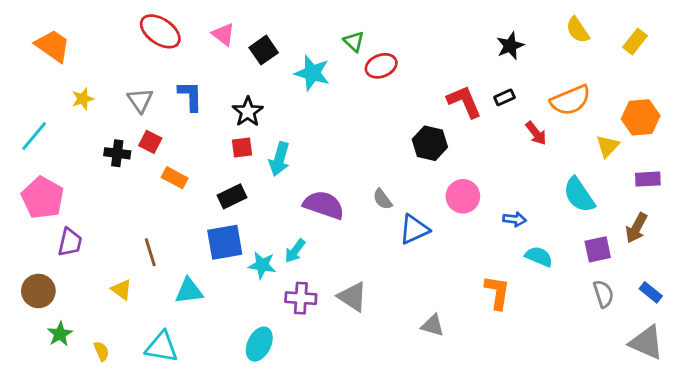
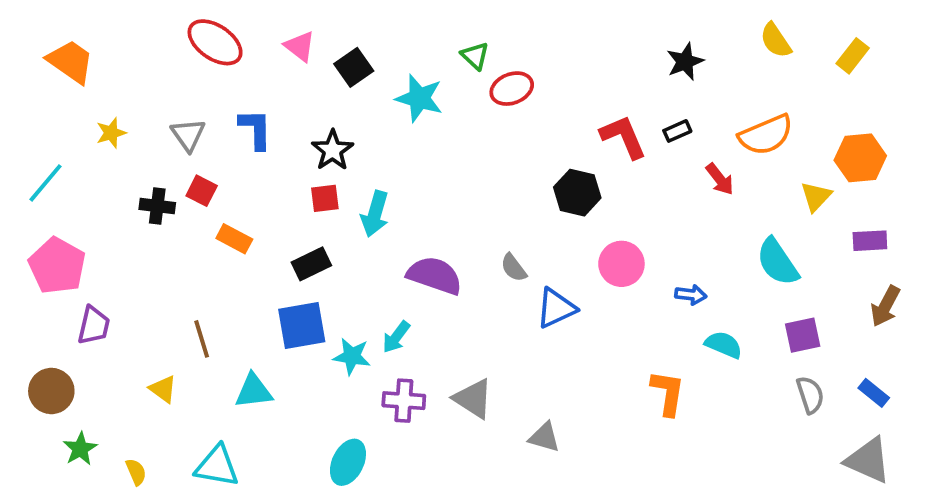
brown arrow: (636, 228) -> (885, 306), moved
gray triangle: (433, 325) -> (544, 437), moved

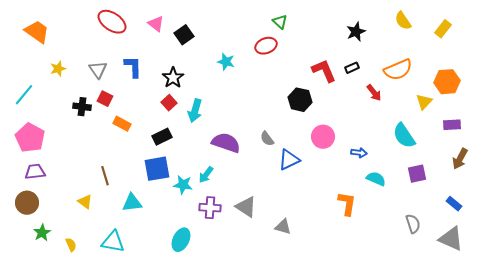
green triangle: (475, 56) -> (280, 22), moved
cyan star: (419, 98) -> (226, 62), moved, size x0.7
red square: (325, 198) -> (169, 103), turned -35
purple trapezoid: (94, 325) -> (35, 172), moved, turned -110
gray semicircle: (810, 395) -> (413, 224), moved

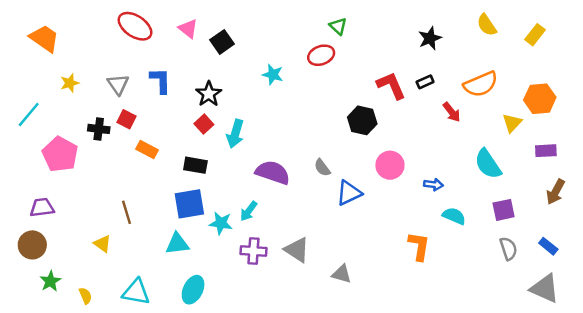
black rectangle: (162, 137) -> (195, 165), turned 36
pink pentagon: (30, 138) -> (60, 154), moved
cyan triangle: (132, 203) -> (177, 244), moved
gray semicircle: (413, 224) -> (508, 249), moved
cyan ellipse: (181, 240) -> (193, 290), moved

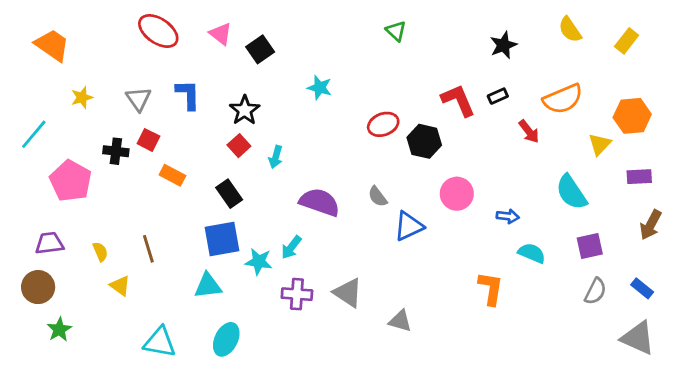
red ellipse: (321, 55) -> (383, 124), moved
cyan arrow: (235, 134) -> (276, 157), size x0.7
black rectangle: (195, 165) -> (229, 194), turned 45
gray semicircle: (508, 249) -> (595, 291), turned 45
yellow semicircle: (85, 296) -> (100, 252), moved

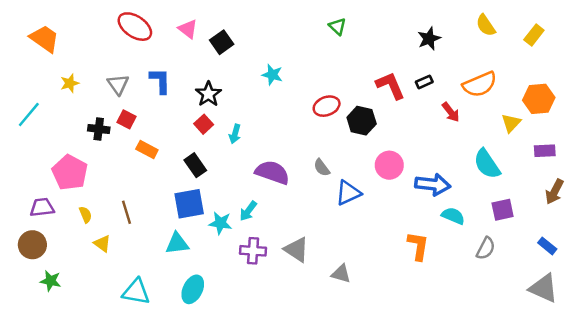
pink pentagon: (71, 181) -> (70, 172), moved
blue arrow: (508, 216) -> (433, 184), size x1.8
gray semicircle: (595, 291) -> (486, 248), moved
green star: (59, 329) -> (50, 281), turned -30

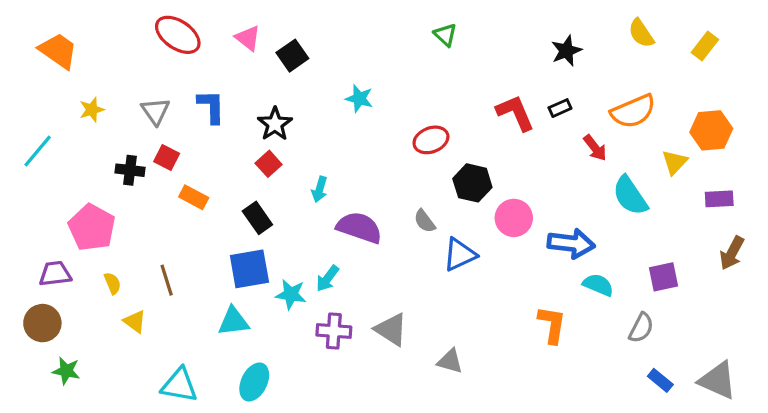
black hexagon: (362, 121) -> (472, 183), moved
cyan arrow: (235, 134) -> (320, 189), moved
cyan semicircle: (487, 164) -> (630, 196), moved
blue rectangle: (547, 246) -> (660, 380), moved

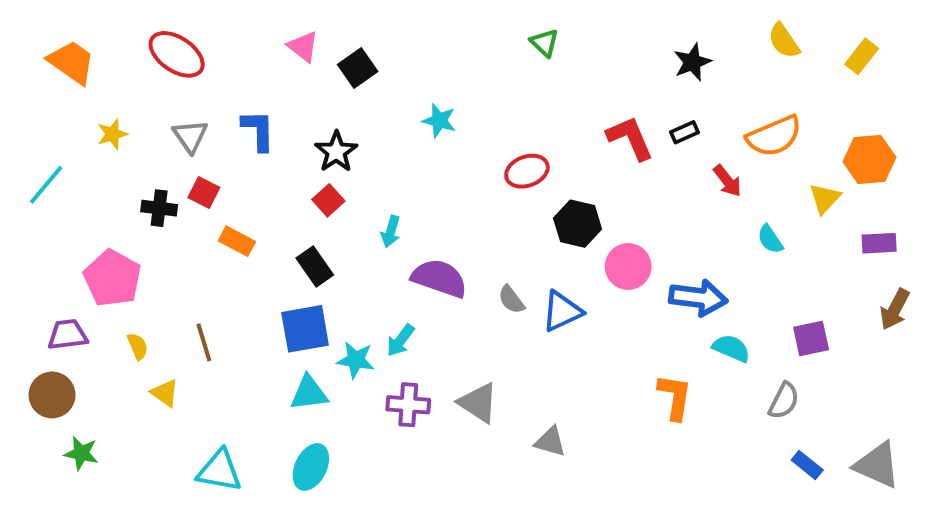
red ellipse: (178, 35) -> (177, 54), moved
cyan semicircle: (630, 196) -> (770, 239), size x0.6
gray semicircle: (425, 221) -> (511, 300), moved
cyan triangle: (234, 321) -> (309, 393), moved

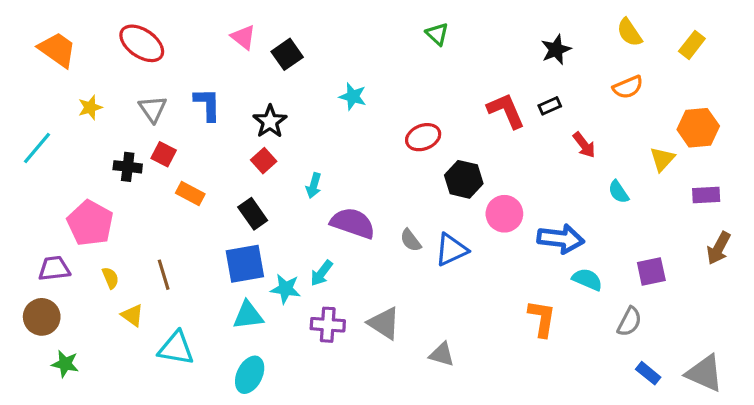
orange semicircle: (774, 136) -> (628, 87), moved, size x0.7
cyan triangle: (219, 471) -> (176, 348), moved

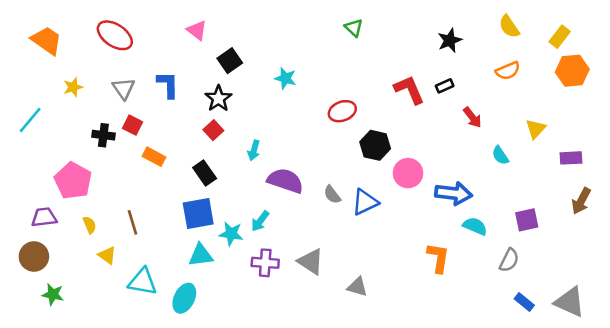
black square: (287, 54) -> (230, 61), moved
orange hexagon: (698, 128) -> (572, 71), moved
cyan ellipse: (250, 375) -> (184, 298), moved

